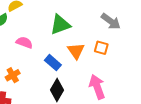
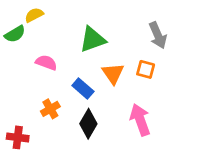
gray arrow: (111, 21) -> (158, 35), turned 30
orange cross: (13, 75) -> (50, 109), moved

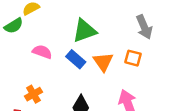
blue rectangle: (83, 88) -> (76, 59), moved
orange cross: (50, 109) -> (33, 94), moved

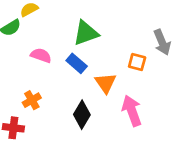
gray arrow: (144, 27) -> (162, 42), moved
orange triangle: (103, 62) -> (105, 83), moved

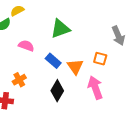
orange square: (137, 62) -> (100, 59), moved
blue rectangle: (77, 63) -> (53, 61), moved

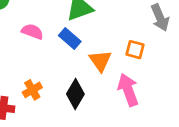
blue rectangle: (53, 61) -> (70, 38), moved
orange cross: (19, 80) -> (32, 90), moved

